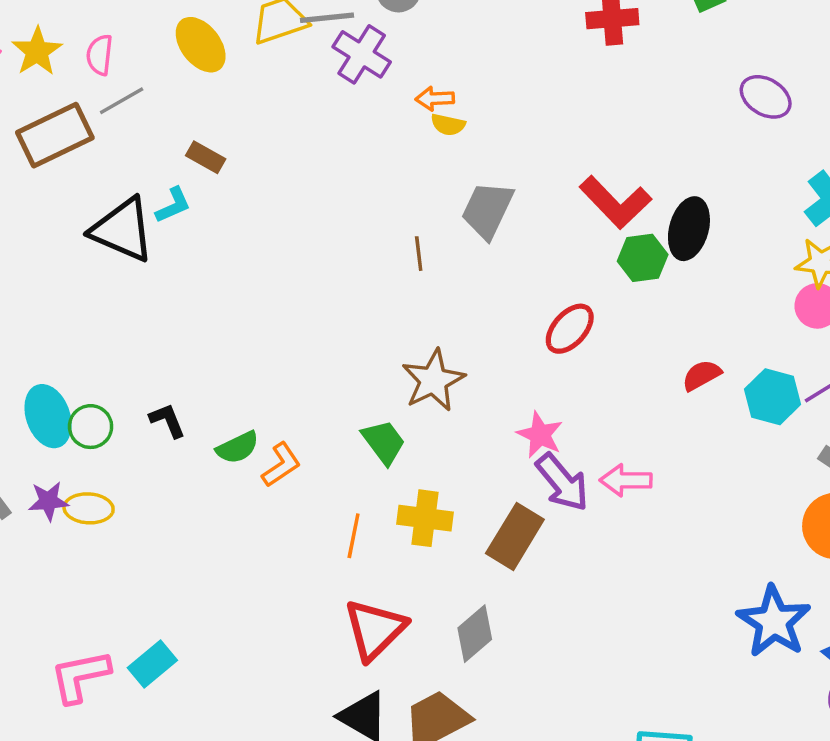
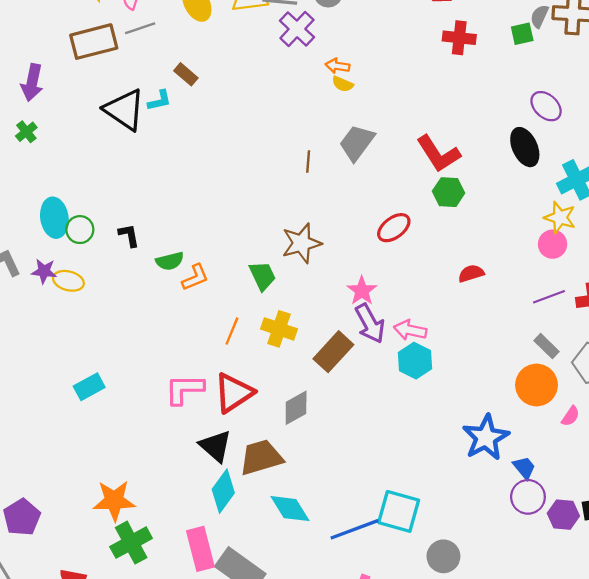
black ellipse: (689, 229) -> (525, 147), moved, turned -51
cyan hexagon: (773, 397) -> (415, 361), moved
pink L-shape: (80, 676) -> (184, 389), moved

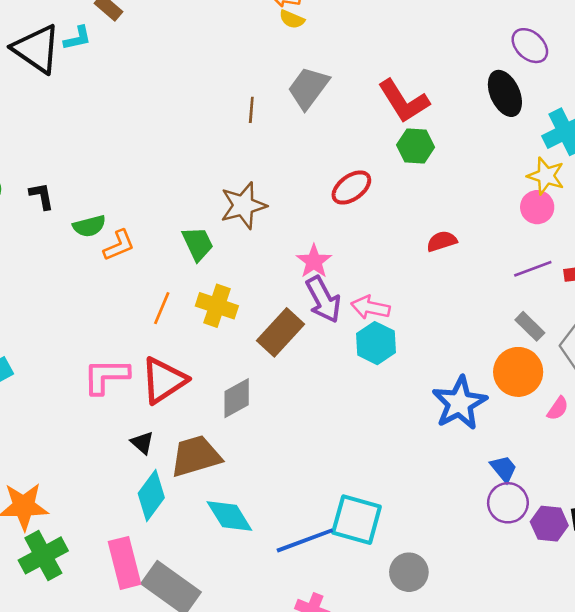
blue star: (486, 437) -> (460, 403), moved
black triangle: (215, 446) -> (142, 443), size x0.6

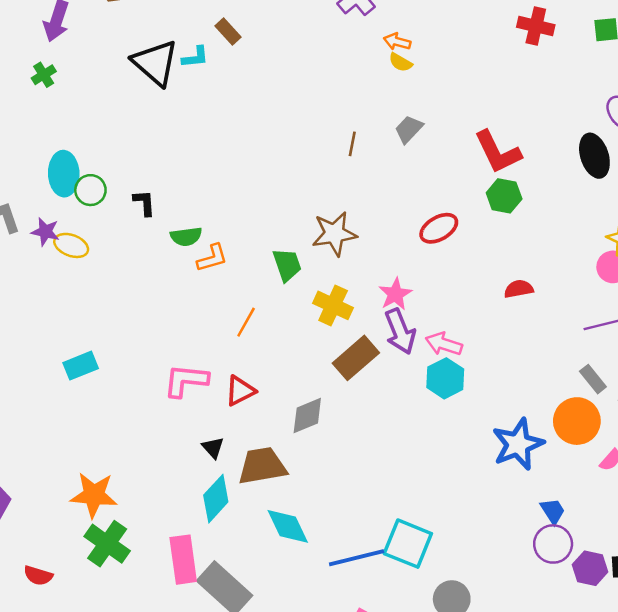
gray trapezoid: (308, 88) -> (409, 129), size x0.7
yellow cross: (217, 306) -> (333, 305), moved
red triangle: (164, 380) -> (240, 391), size x0.7
green cross: (43, 555) -> (107, 544), turned -33

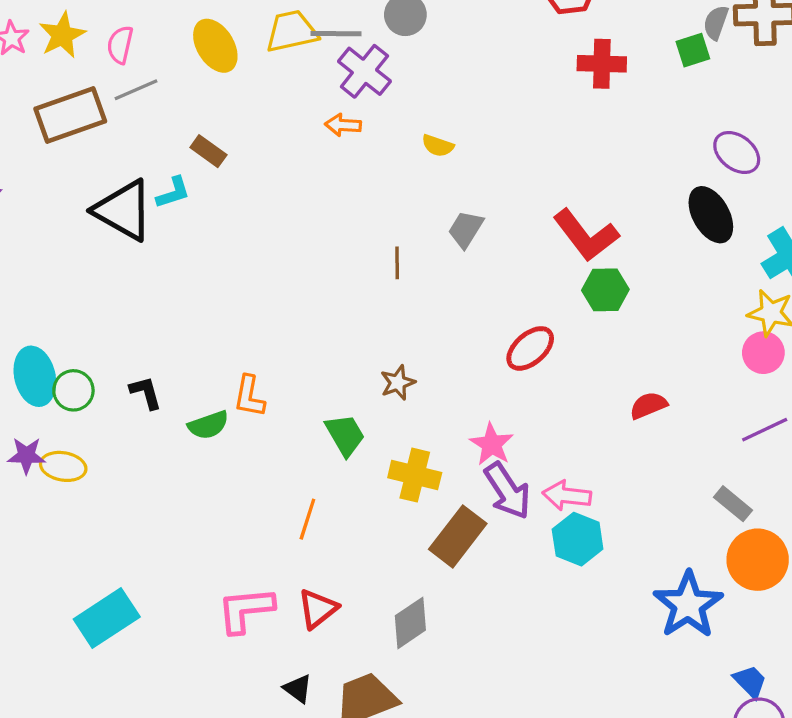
orange arrow: (397, 42) -> (343, 125), moved
brown star: (334, 234) -> (398, 383), size x0.6
orange L-shape: (212, 258) -> (249, 396), moved, turned 128
cyan rectangle: (81, 366) -> (107, 618), size x1.4
gray rectangle: (593, 379) -> (733, 504), moved

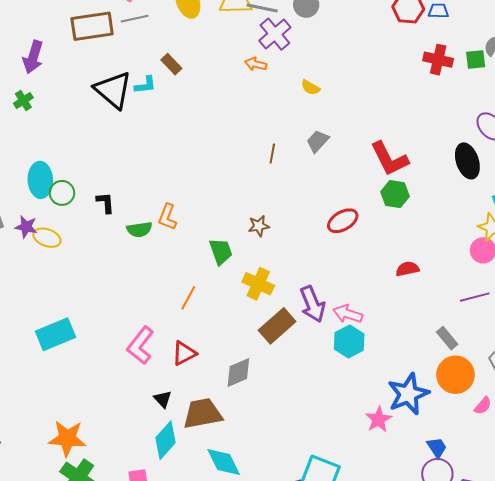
red cross: (602, 64) -> (438, 60), moved
pink star: (492, 444) -> (379, 419), moved
pink L-shape: (246, 610) -> (140, 345), turned -57

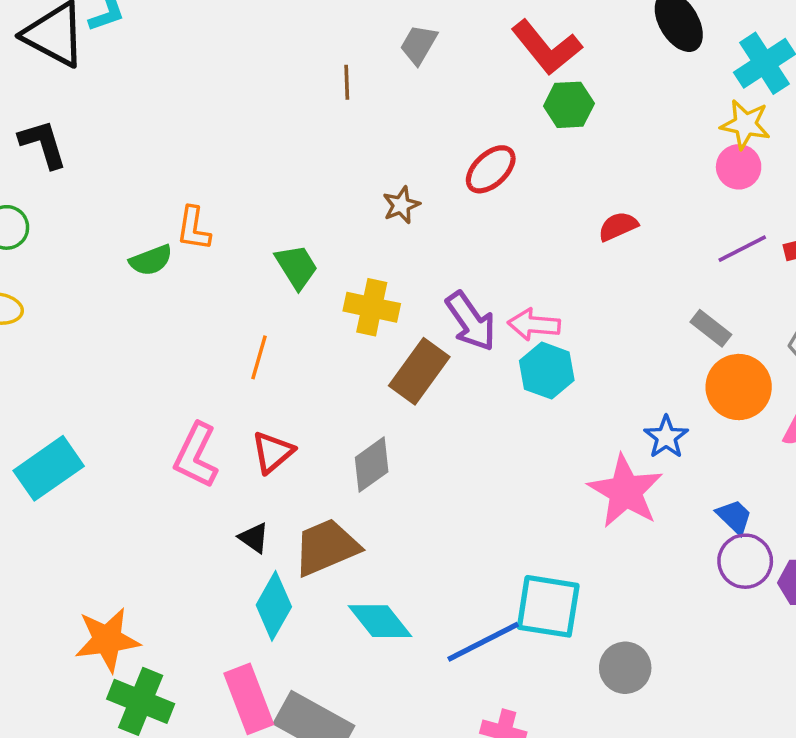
black L-shape: (105, 203) -> (43, 144), moved, size x1.4
brown star: (259, 226) -> (401, 205), moved
blue star: (408, 394) -> (666, 437), size x0.6
pink star: (379, 419) -> (625, 491), size x1.6

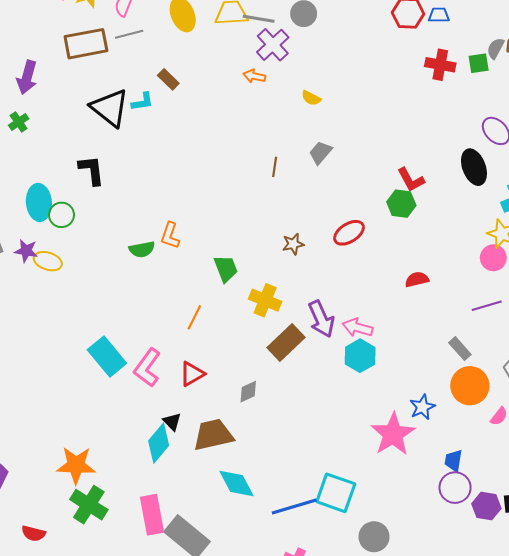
red L-shape: (546, 47) -> (411, 180), moved, size x0.7
gray diamond: (372, 465) -> (248, 392), size x0.7
cyan rectangle: (49, 468) -> (107, 357), moved, turned 75
blue trapezoid: (734, 517) -> (453, 461), turned -135
cyan diamond: (274, 606) -> (159, 443), moved

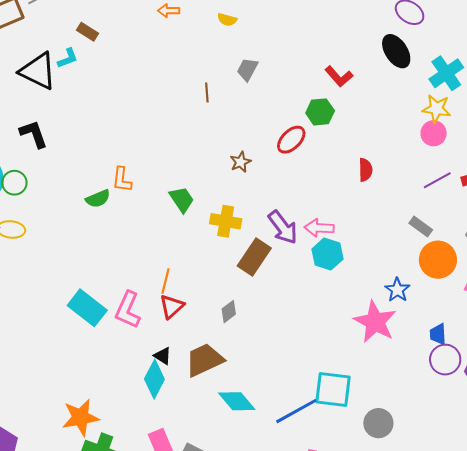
green hexagon: (401, 204) -> (320, 112), moved
red semicircle: (417, 279) -> (365, 170), turned 115
orange line: (194, 317) -> (166, 281), moved

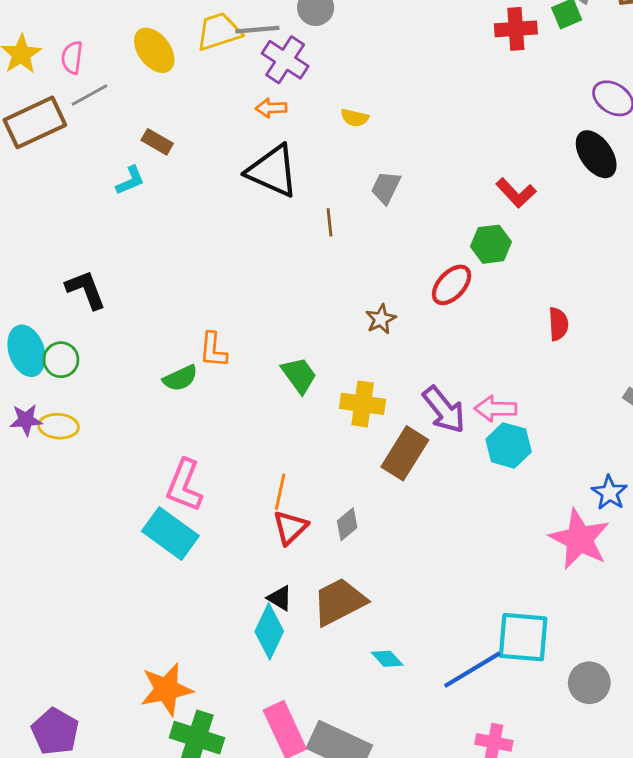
black triangle: (38, 71) -> (273, 171), moved
pink L-shape: (128, 310) -> (184, 485), moved
gray diamond: (229, 312) -> (347, 524), moved
cyan diamond: (237, 401) -> (387, 659), size x0.6

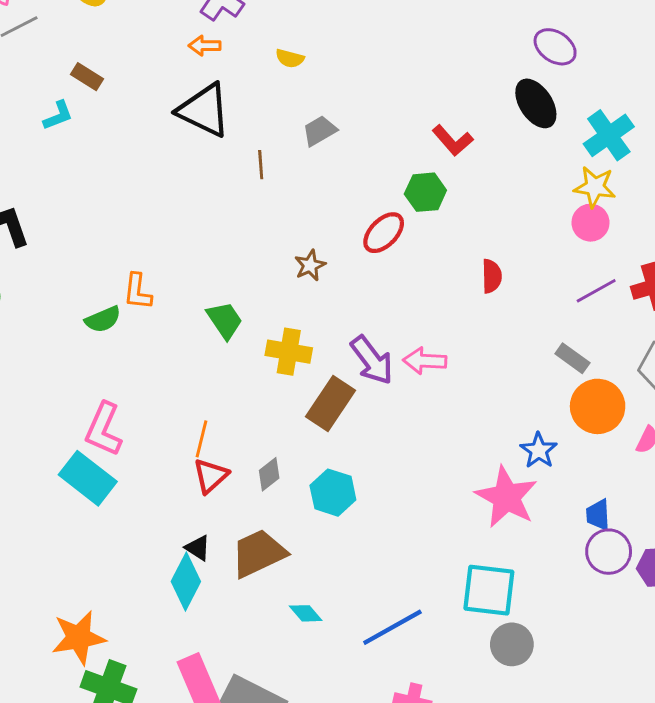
gray trapezoid: (386, 188) -> (319, 131), turned 32
cyan hexagon: (509, 445) -> (333, 493), moved
cyan square: (523, 637) -> (489, 590), moved

